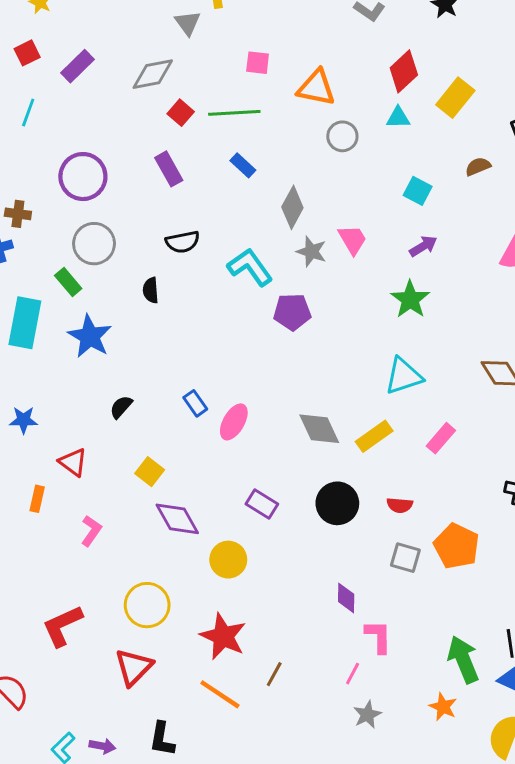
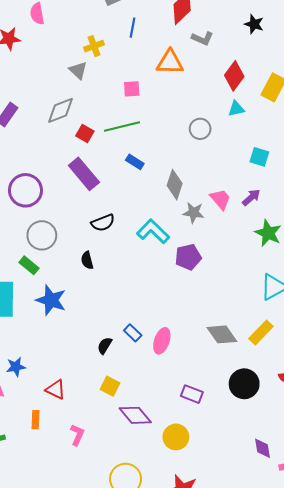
orange triangle: (316, 88) -> (170, 62), moved
purple rectangle: (169, 169) -> (84, 174), size x1.4
purple arrow: (423, 246) -> (251, 197), moved
black semicircle: (121, 407) -> (105, 346), moved

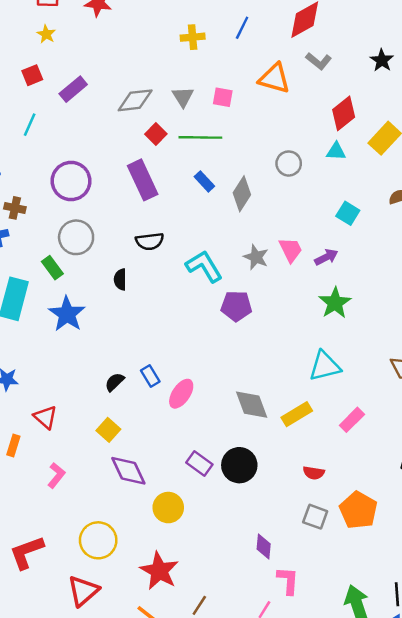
gray triangle: (78, 70) -> (183, 97), moved
gray diamond: (175, 185) -> (242, 194), moved
black circle: (244, 384) -> (239, 465), moved

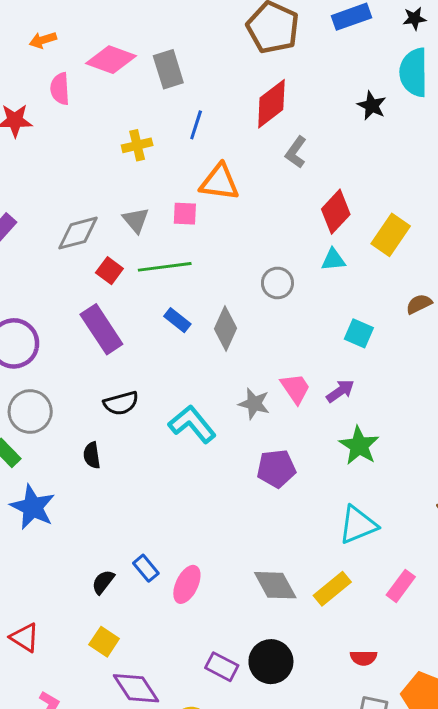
black star: (382, 60) -> (372, 106), moved
gray L-shape: (319, 61) -> (296, 152), turned 95
orange triangle: (274, 78) -> (219, 182), moved
purple pentagon: (236, 306) -> (276, 468), moved

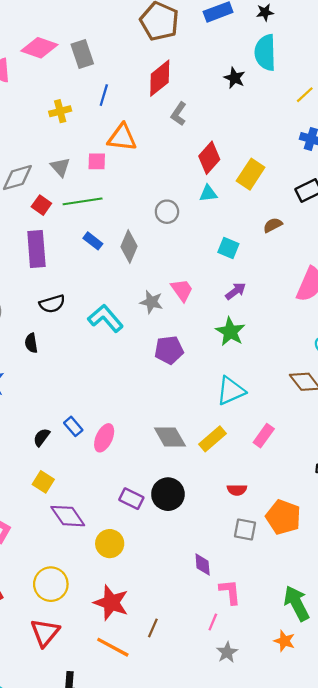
purple rectangle: (101, 329) -> (36, 249), turned 30
purple arrow: (340, 391) -> (236, 291), moved

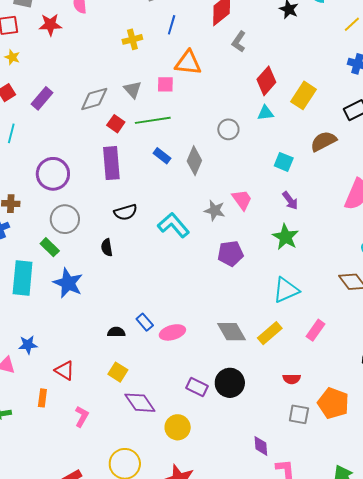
brown semicircle: (273, 225) -> (323, 141), size x1.5
purple arrow: (236, 291) -> (290, 201), turned 90
black semicircle: (42, 437) -> (116, 332), turned 54
pink ellipse: (104, 438) -> (172, 332), turned 50

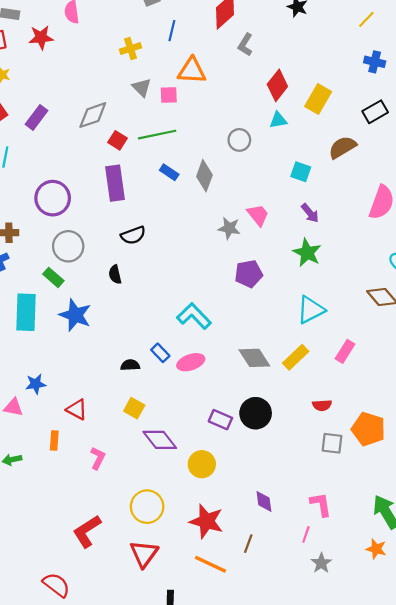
gray triangle: (133, 89) -> (142, 87), moved
cyan L-shape: (174, 225) -> (194, 316), moved
purple diamond: (261, 446) -> (264, 501), moved

